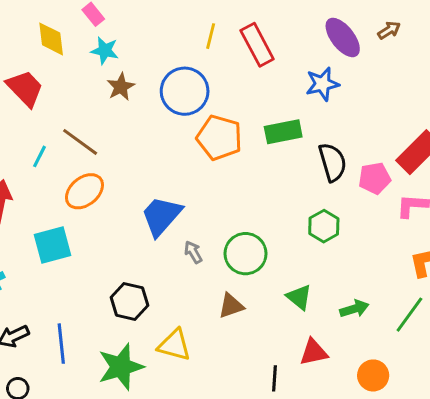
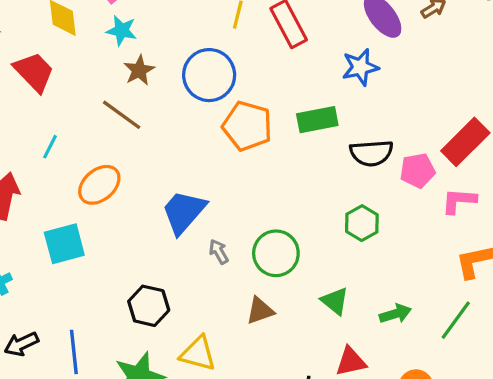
brown line: (80, 142) -> (122, 115), moved
black semicircle: (333, 162) -> (371, 153), turned 102

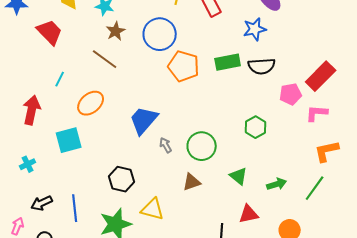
black semicircle: (371, 153) -> (262, 66), moved

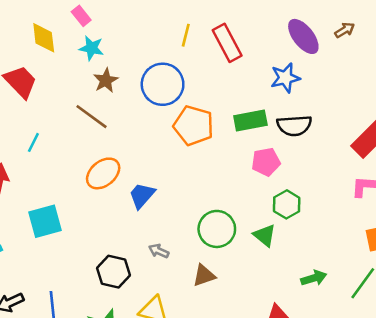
pink pentagon: (291, 94) -> (266, 162), moved
orange ellipse: (91, 103) -> (103, 173), moved
blue trapezoid: (144, 120) -> (142, 195), size x0.7
gray arrow: (166, 145) -> (159, 251), moved, turned -35
green triangle: (239, 176) -> (265, 235), moved

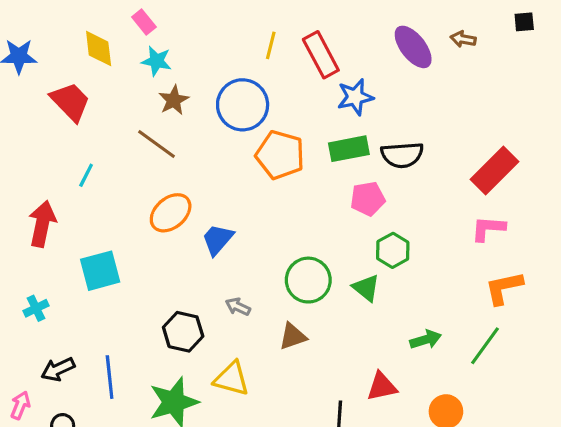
brown arrow: (345, 30) -> (463, 39), turned -138
blue star: (285, 78) -> (355, 97), moved

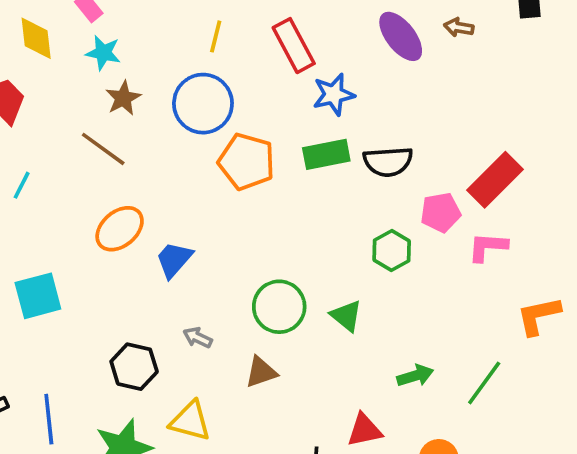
yellow line: (271, 45) -> (216, 36), moved
pink pentagon: (368, 199) -> (441, 212), moved
green hexagon: (393, 250) -> (392, 250), moved
orange L-shape: (504, 288) -> (539, 316), moved

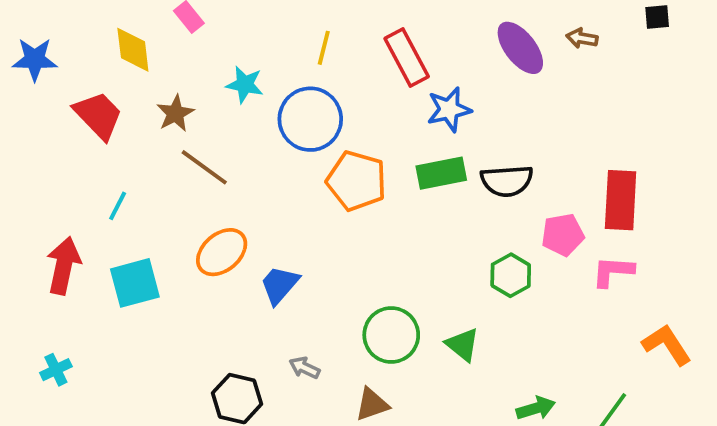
cyan star: (103, 53) -> (245, 84), moved
brown star: (123, 98) -> (175, 113), moved
red rectangle: (495, 180) -> (621, 200), turned -42
cyan square: (38, 296) -> (135, 283), moved
orange L-shape: (539, 316) -> (667, 345), turned 69

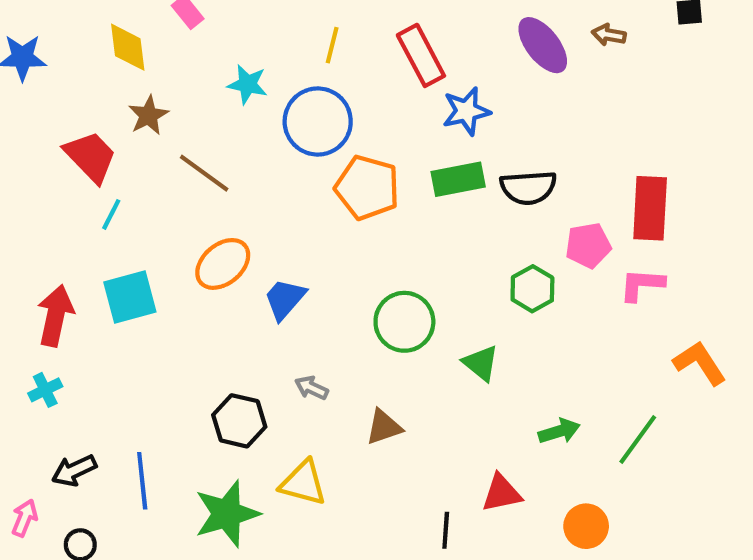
brown star: (175, 113) -> (148, 115), moved
red trapezoid: (98, 115) -> (91, 157), moved
red arrow: (64, 266) -> (55, 316), moved
green circle: (391, 335) -> (404, 322), moved

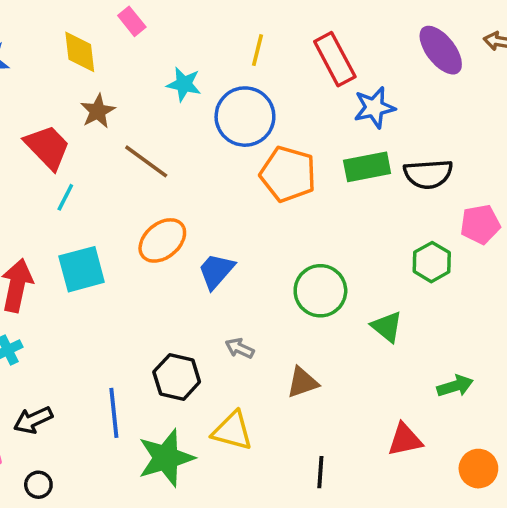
blue line: (142, 481) -> (114, 413), moved
black line: (446, 530) -> (320, 472), moved

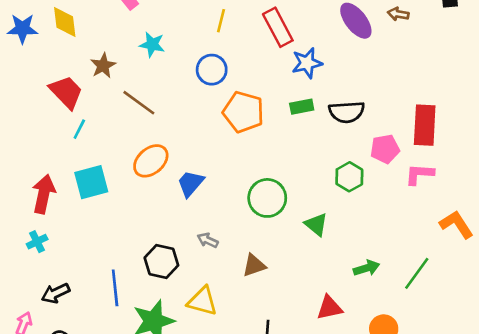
yellow diamond: (80, 52) -> (65, 22), moved
cyan star: (184, 84) -> (152, 44), moved
blue circle: (245, 117) -> (212, 70), size x0.7
green rectangle: (367, 167) -> (302, 107), size x0.7

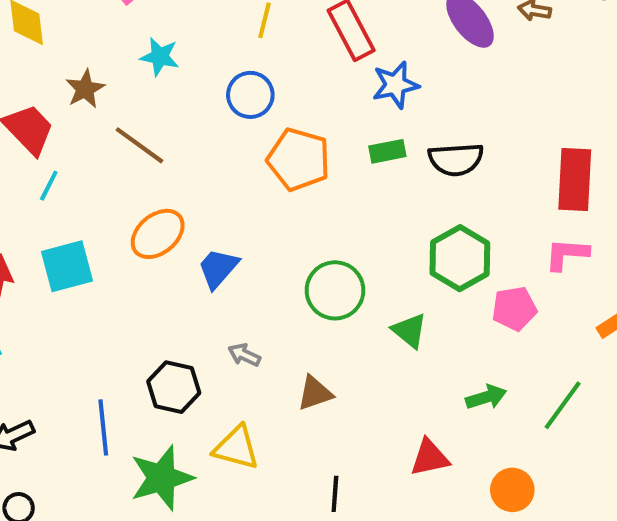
pink pentagon: (385, 149) -> (514, 309), moved
green hexagon: (349, 177) -> (460, 258), size x1.4

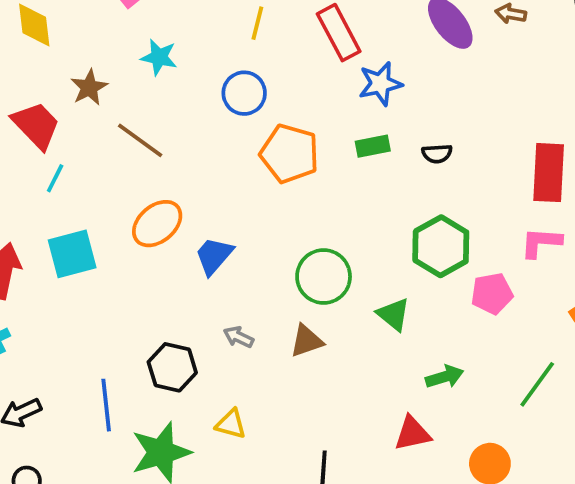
black semicircle: (456, 159) -> (437, 154), size x0.6
brown triangle: (315, 393) -> (307, 341), moved
green arrow: (486, 397) -> (445, 377), moved
yellow triangle: (236, 448) -> (231, 424), size x0.7

